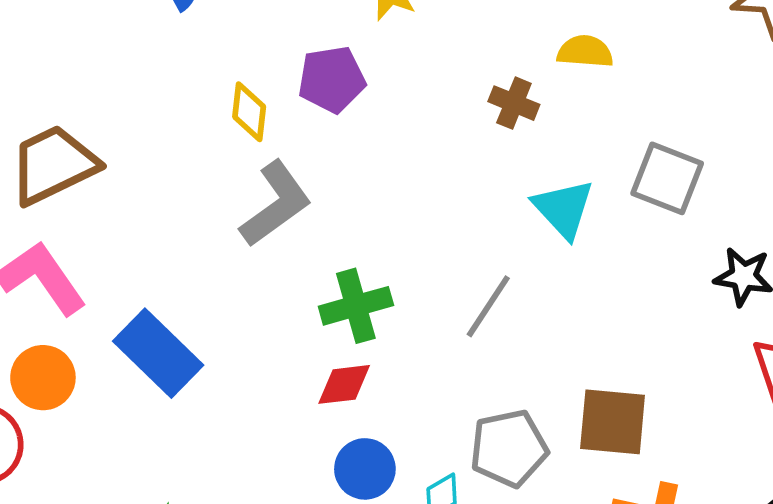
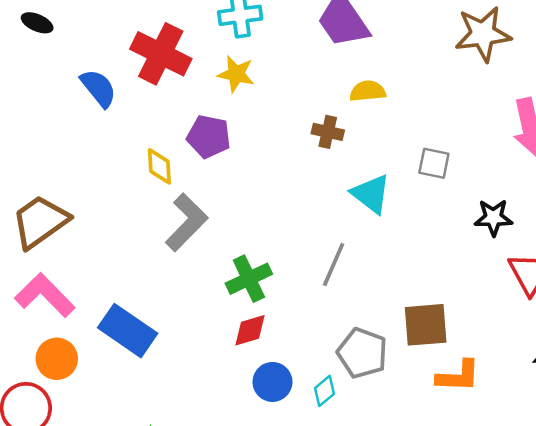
purple pentagon: (332, 79) -> (209, 137), turned 30
gray square: (667, 178) -> (434, 163), size x0.7
gray pentagon: (509, 448) -> (362, 353), turned -30

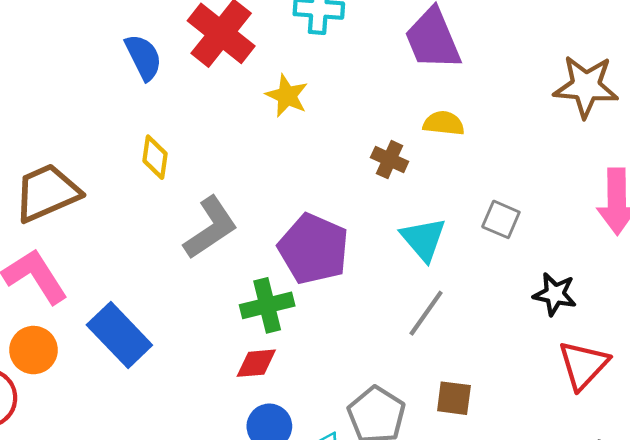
yellow star: (236, 74) -> (287, 96), moved
purple pentagon: (209, 137) -> (313, 249), moved, size x1.4
yellow diamond: (159, 166) -> (155, 157), moved
gray line: (334, 265) -> (426, 313), moved
brown square: (426, 325) -> (454, 398), size x0.7

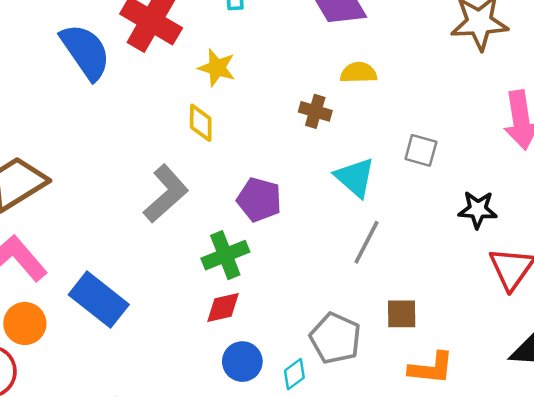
blue semicircle: (143, 57) -> (85, 52), size x1.4
yellow diamond: (155, 157) -> (201, 123), moved
purple pentagon: (313, 249) -> (259, 200), size x0.7

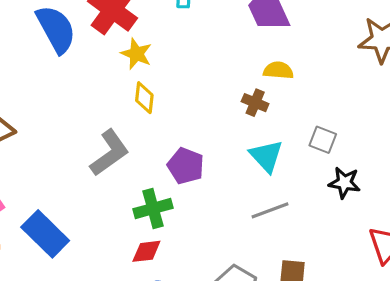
yellow star: (217, 68) -> (136, 54), moved
brown cross: (315, 111) -> (255, 103), moved
black star: (478, 210) -> (344, 183), moved
gray line: (367, 242) -> (270, 210), turned 36

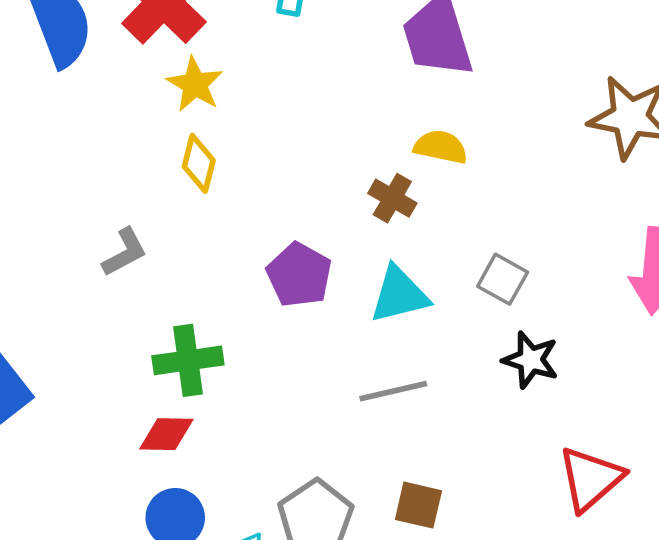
gray L-shape: (110, 153) -> (125, 252), size x0.6
cyan triangle: (266, 156) -> (399, 295), turned 51
purple pentagon: (186, 166) -> (299, 275), moved

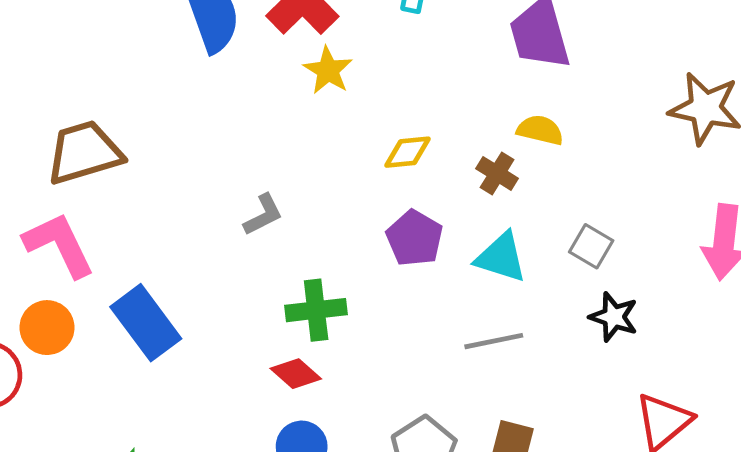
yellow diamond: (199, 163) -> (407, 152), moved, turned 69
cyan triangle: (399, 295) -> (501, 257), turned 30
red diamond: (166, 434) -> (296, 374), turned 39

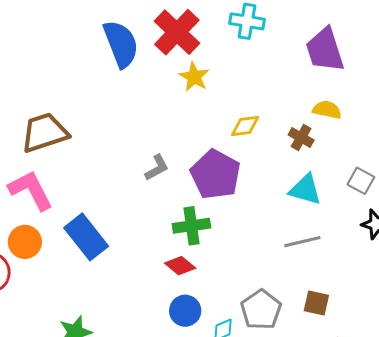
purple pentagon: (414, 238) -> (215, 175), moved, size x1.4

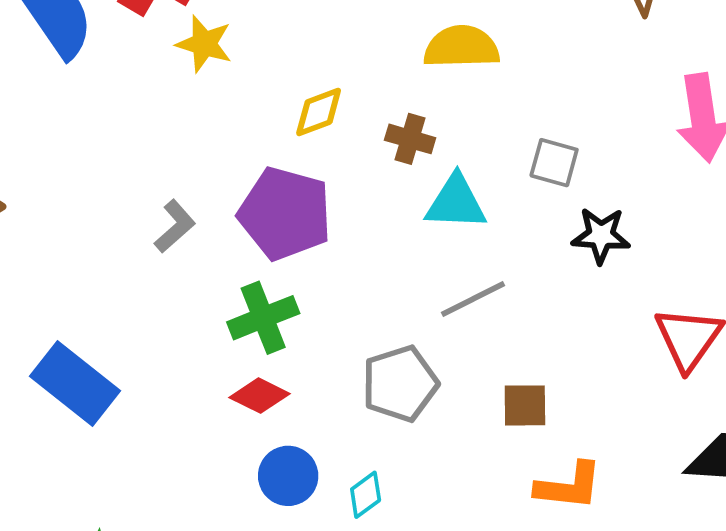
yellow semicircle: (327, 110) -> (461, 47), size x1.4
brown cross: (301, 138) -> (410, 139), moved
gray pentagon: (261, 310) -> (400, 384), moved, turned 30

